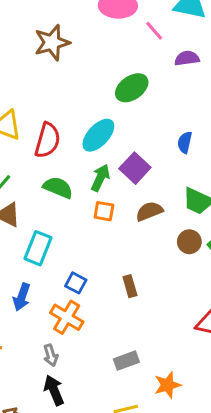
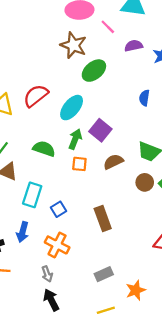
brown star: (52, 43) -> (73, 45), moved, turned -30
red semicircle: (47, 140) -> (36, 96), moved, turned -140
blue semicircle: (185, 142) -> (144, 98), moved
blue square: (76, 283) -> (59, 209), moved, turned 35
brown rectangle: (130, 286) -> (103, 218), size x1.5

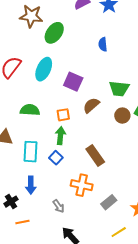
green arrow: (75, 139) -> (60, 136), moved
orange cross: (57, 245) -> (82, 185), moved
gray arrow: (47, 274) -> (59, 206), moved

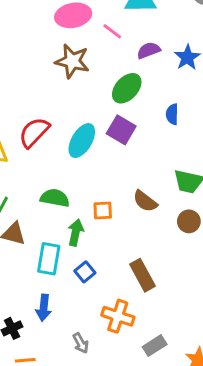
green ellipse: (54, 33) -> (127, 88), moved
purple square: (73, 82) -> (121, 130), moved
brown semicircle: (91, 105) -> (145, 201), turned -108
green arrow: (60, 136) -> (76, 232), moved

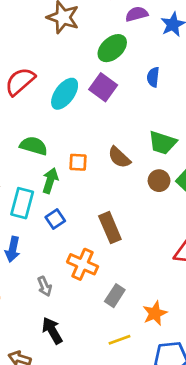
gray rectangle: (155, 346) -> (115, 296), turned -30

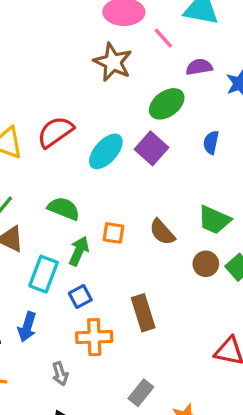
orange cross: (83, 264) -> (94, 337), moved, turned -32

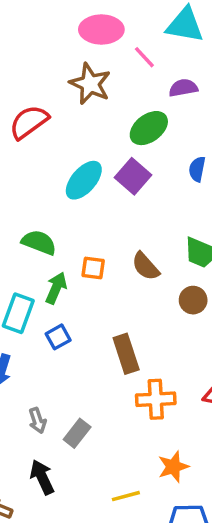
red semicircle: (55, 132) -> (29, 122), moved
orange cross: (94, 337) -> (156, 399), moved
gray rectangle: (141, 393) -> (77, 433), moved

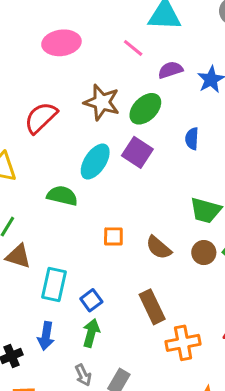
pink ellipse: (101, 29) -> (61, 43), moved
brown star: (90, 84) -> (102, 102), moved
green semicircle: (39, 242) -> (62, 196), moved
brown semicircle: (146, 266) -> (159, 248), moved
green arrow: (56, 288) -> (91, 333), moved

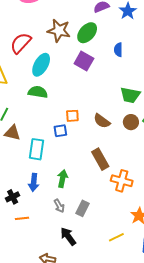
cyan ellipse: (95, 162) -> (41, 65), moved
blue square: (91, 300) -> (60, 131), moved, turned 32
orange cross: (183, 343) -> (122, 181), turned 30

